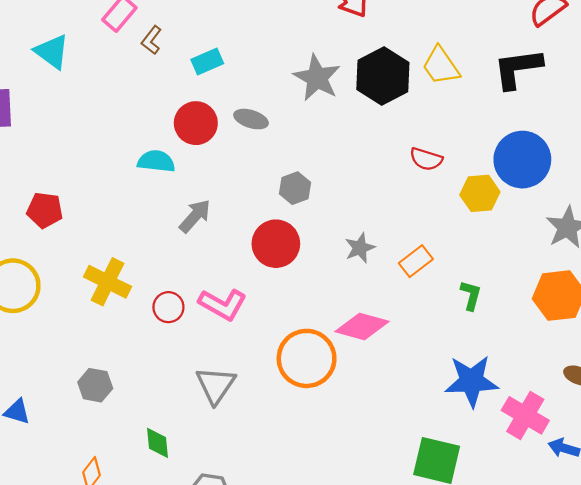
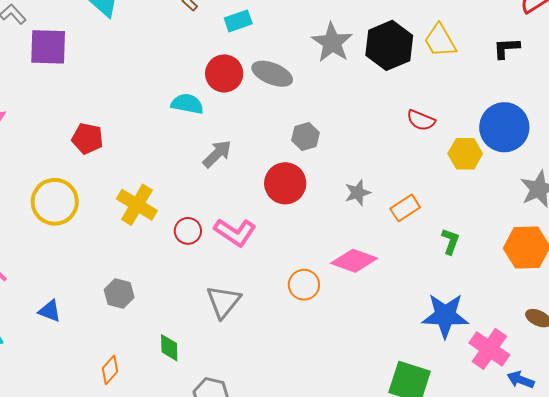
black L-shape: (518, 68) -> (506, 48), size x0.6
gray ellipse: (251, 119) -> (272, 74), size x1.4
orange circle: (307, 358) -> (304, 285), size x0.6

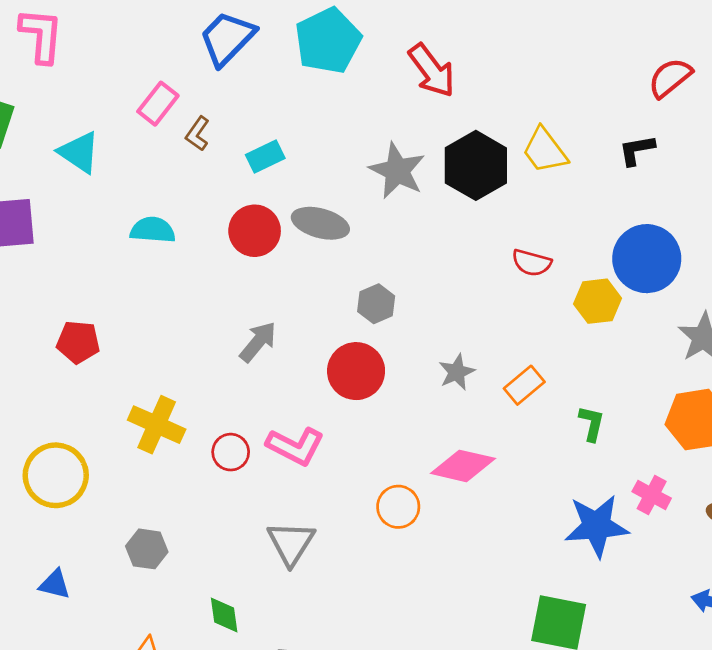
cyan semicircle: (187, 104) -> (153, 230), moved
yellow circle: (55, 202) -> (56, 475), moved
pink cross: (489, 349) -> (652, 495), moved, size x0.7

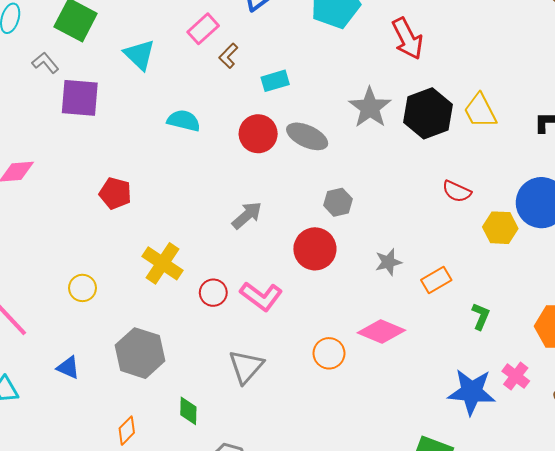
yellow circle: (56, 475) -> (82, 288), size x0.6
gray hexagon: (147, 549) -> (140, 353), size x1.6

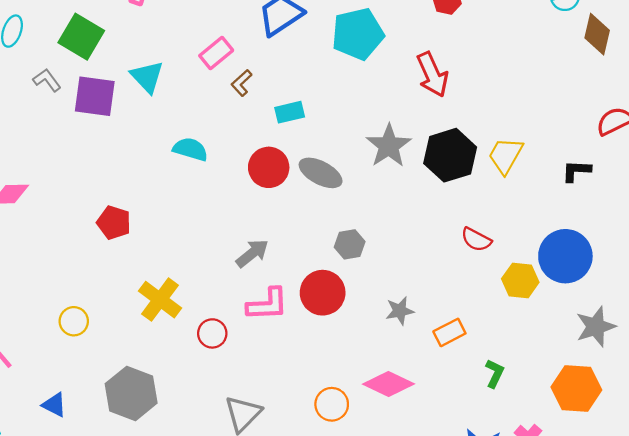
purple square: (80, 98) -> (95, 96), moved
yellow trapezoid: (480, 111) -> (506, 155), turned 54
pink L-shape: (261, 296) -> (267, 304), moved, turned -42

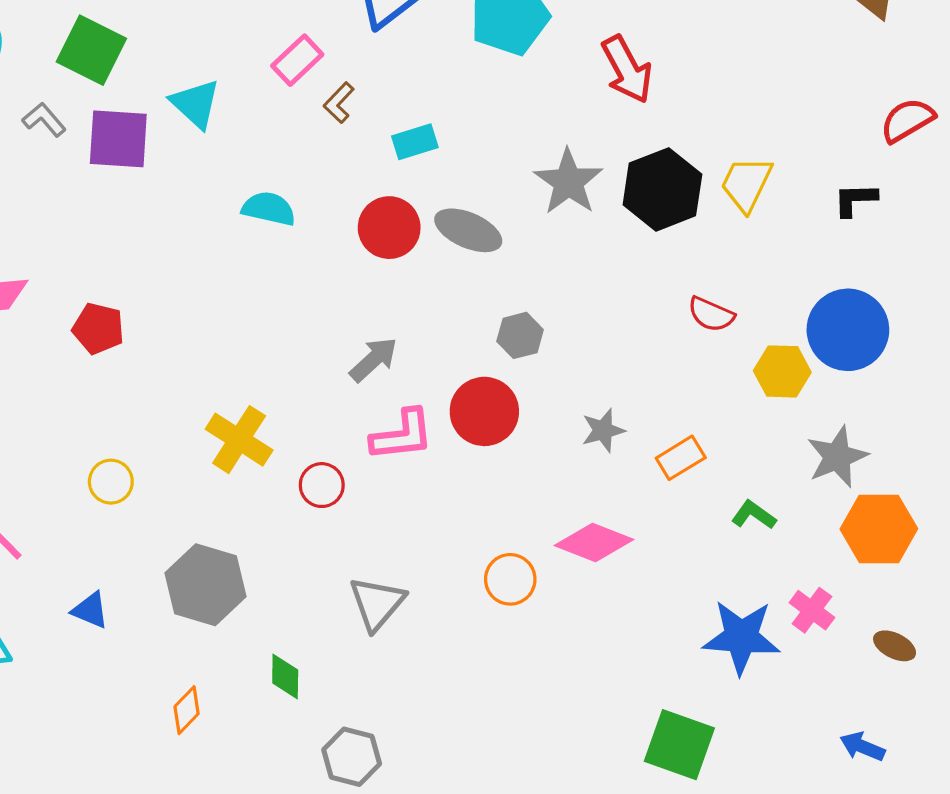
red pentagon: (114, 223) -> (98, 328), moved
gray star: (596, 327) -> (837, 457), moved
green L-shape: (495, 373) -> (754, 515), turned -76

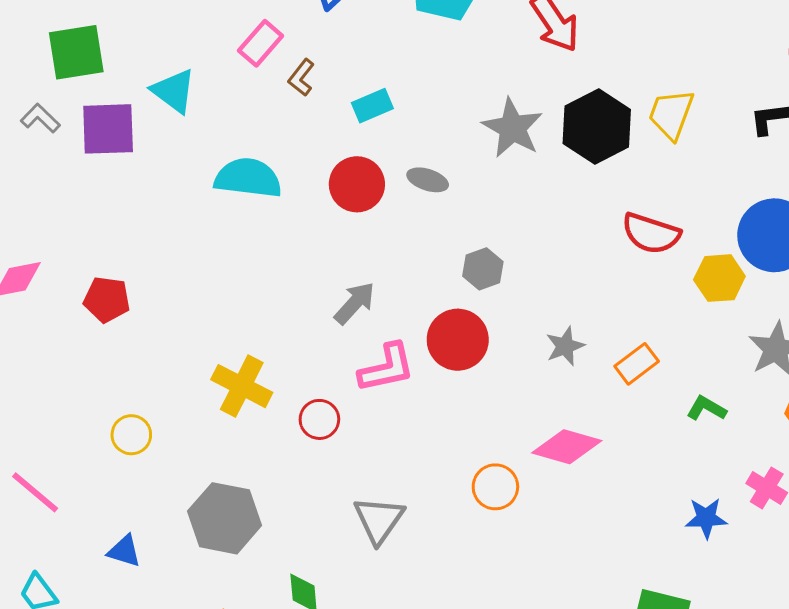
green square: (91, 50) -> (76, 52), turned -30
cyan semicircle: (269, 209) -> (248, 178), size x1.4
gray ellipse: (468, 230) -> (428, 180), size x0.7
red semicircle: (711, 314) -> (651, 233), size x1.4
blue star: (741, 637) -> (706, 518), size x0.6

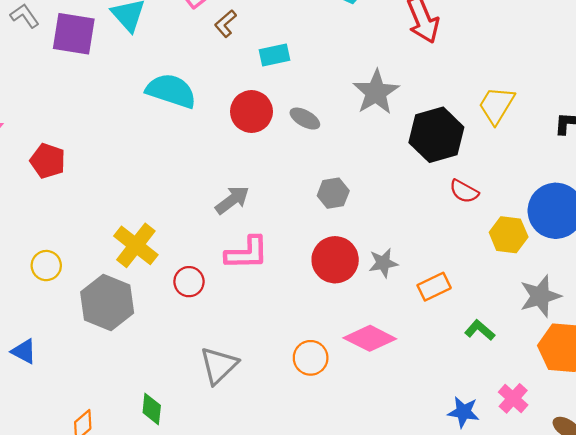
black hexagon: (597, 126) -> (436, 135), moved
red semicircle: (651, 233) -> (464, 191), size x0.7
red circle: (458, 340) -> (335, 260), moved
gray hexagon: (225, 518) -> (107, 303), moved

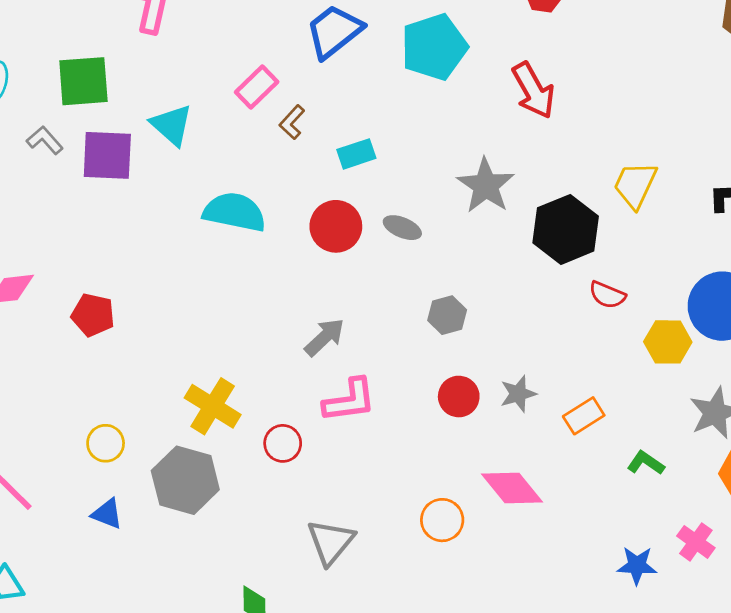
red circle: (335, 260) -> (459, 397), size x0.7
pink diamond: (370, 338) -> (512, 488), turned 30
blue triangle: (24, 351) -> (107, 514), moved

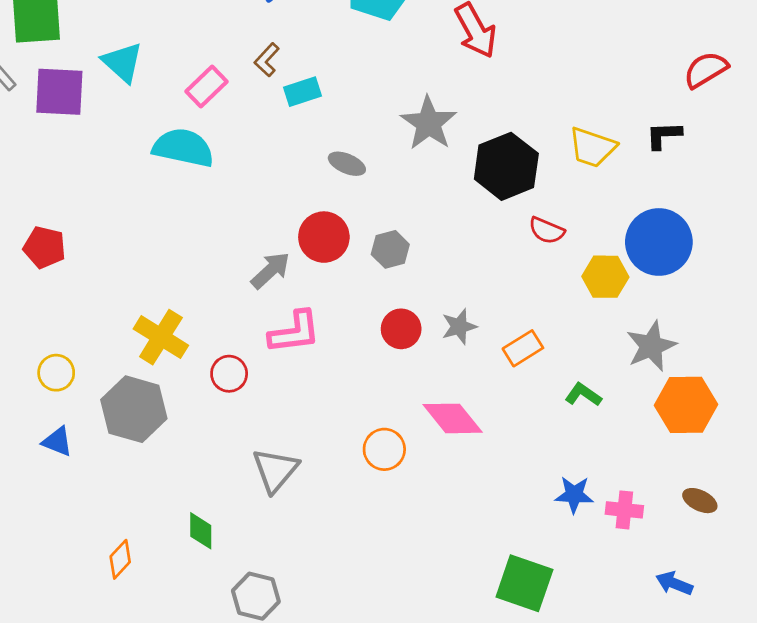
pink rectangle: (257, 87) -> (206, 87), moved
brown L-shape: (292, 122) -> (267, 60), moved
yellow trapezoid: (635, 185) -> (592, 147), moved, turned -96
red circle: (336, 226) -> (324, 237), moved
pink cross: (696, 542) -> (624, 510), moved, turned -30

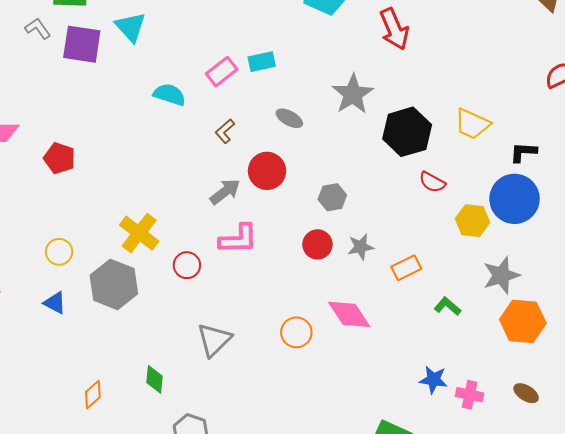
brown L-shape: (267, 60) -> (225, 131), moved
pink rectangle: (206, 87) -> (222, 72), moved
black L-shape: (664, 135) -> (523, 152), moved
cyan semicircle: (183, 148) -> (169, 95), size x0.7
gray hexagon: (390, 249) -> (332, 197), moved

